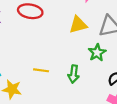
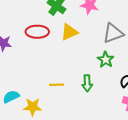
yellow triangle: (78, 25) -> (69, 32), moved

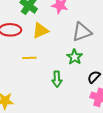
yellow line: (56, 85) -> (29, 58), moved

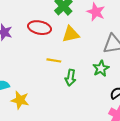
green arrow: (57, 79) -> (71, 78), moved

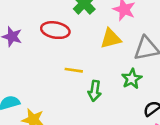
yellow triangle: (71, 34) -> (111, 39), moved

